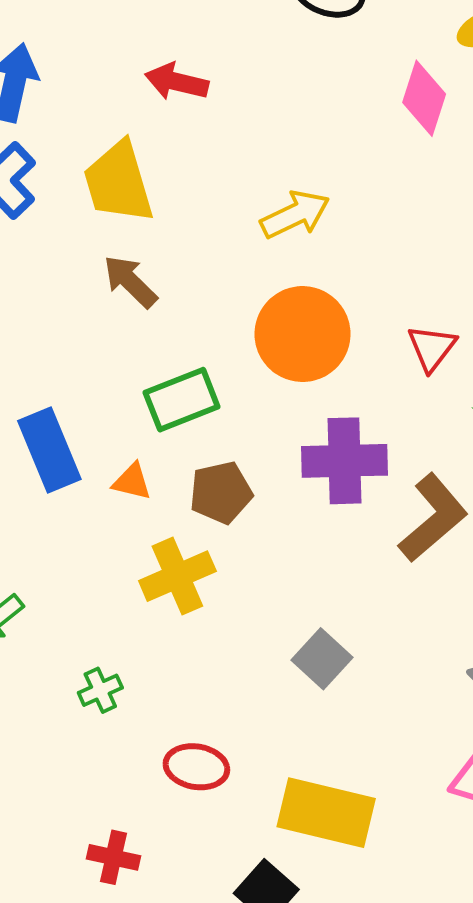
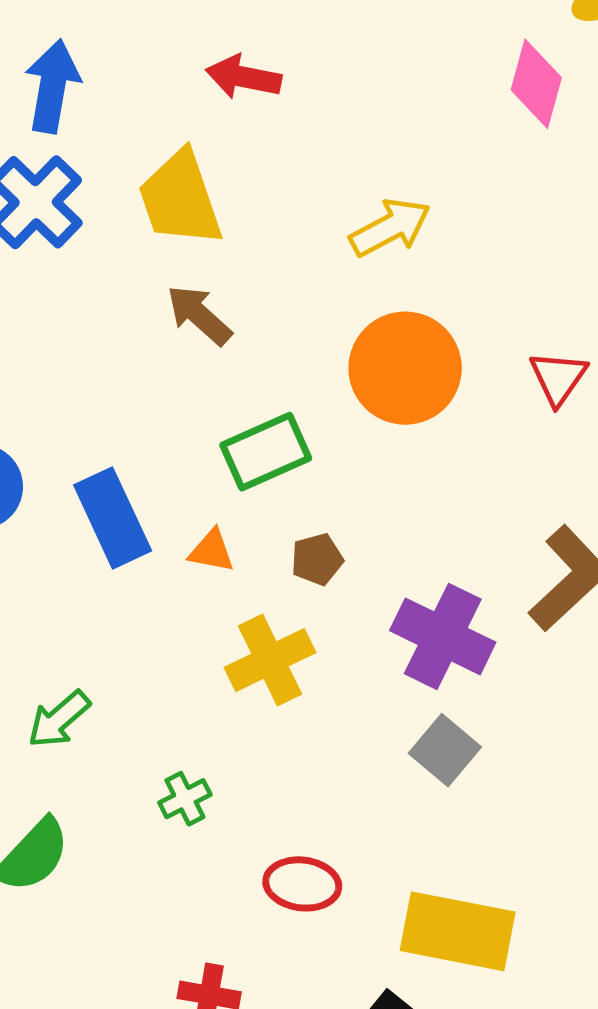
purple cross: (345, 461) -> (443, 636), moved, turned 30
brown pentagon: (221, 493) -> (317, 559), size x0.7

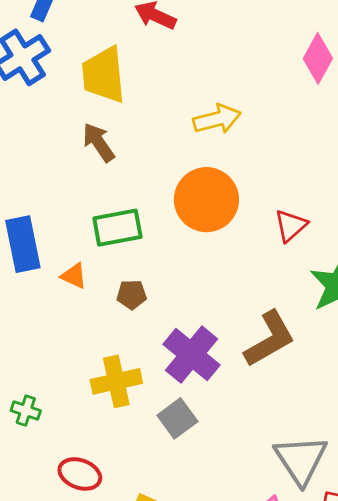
yellow cross: (270, 660) -> (116, 381), moved
green cross: (185, 799) -> (26, 411), turned 32

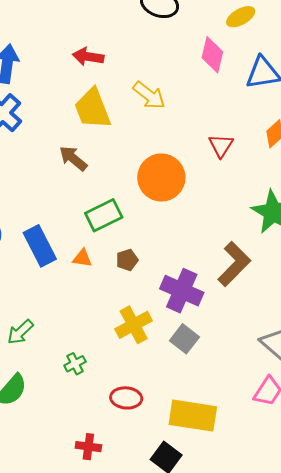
yellow trapezoid: (104, 75) -> (92, 109), moved
yellow arrow: (217, 119) -> (149, 95), moved, turned 68
red triangle: (291, 226) -> (221, 146), moved
green cross: (26, 411) -> (75, 364), turned -30

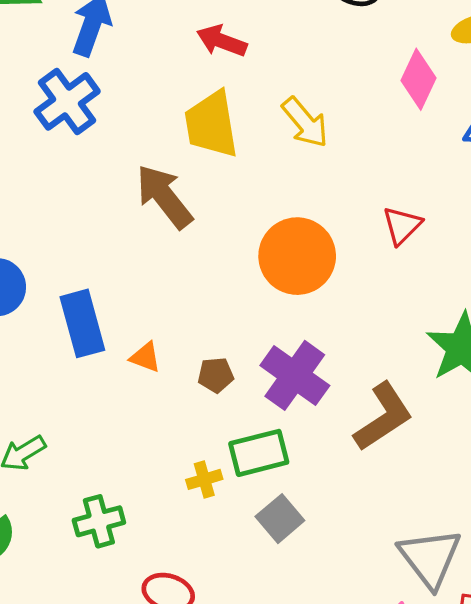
brown arrow: (73, 158) -> (164, 196), size x1.4
green rectangle: (104, 215) -> (259, 453), moved
purple cross: (182, 291) -> (295, 375), moved
yellow cross: (134, 325) -> (204, 479), size x0.6
green cross: (75, 364) -> (99, 521), size x1.4

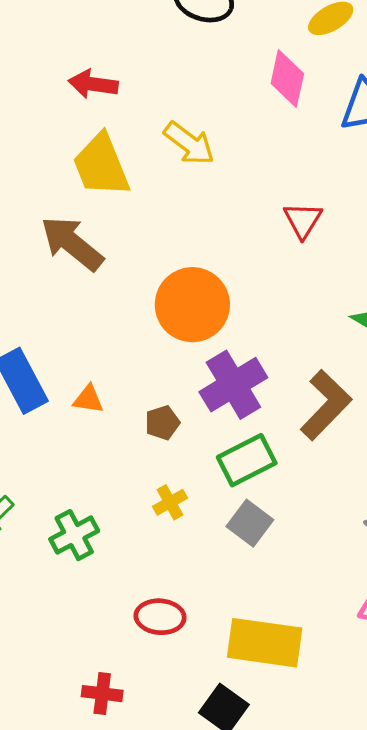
orange circle: (297, 256) -> (192, 305), moved
brown pentagon: (216, 375) -> (162, 423), moved
purple cross: (295, 375) -> (233, 385), turned 36
green rectangle: (259, 453) -> (247, 460), moved
green cross: (99, 521) -> (74, 535), moved

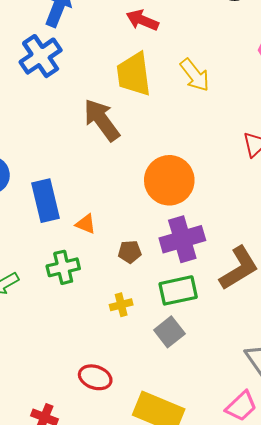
green cross: (74, 535) -> (63, 267), moved

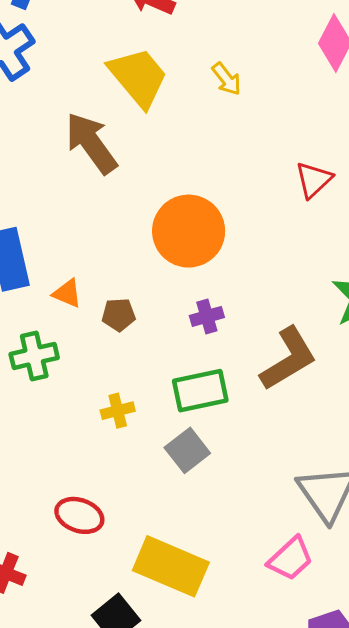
yellow trapezoid: (134, 74) -> (138, 77), turned 147
yellow arrow: (195, 75) -> (227, 79), size x0.7
purple cross: (182, 239) -> (207, 316), size x0.5
brown pentagon: (130, 252) -> (119, 315), moved

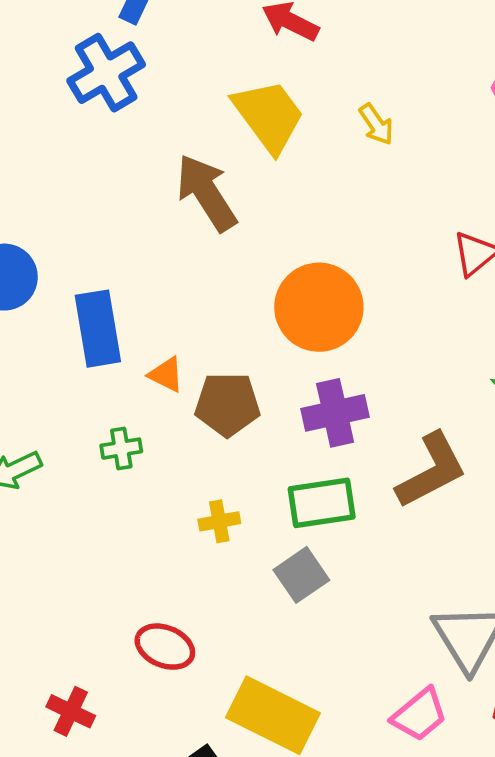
brown pentagon: (119, 315) -> (227, 404), size x1.6
purple cross: (207, 316) -> (335, 413), size x1.6
green cross: (34, 356) -> (121, 449), size x0.7

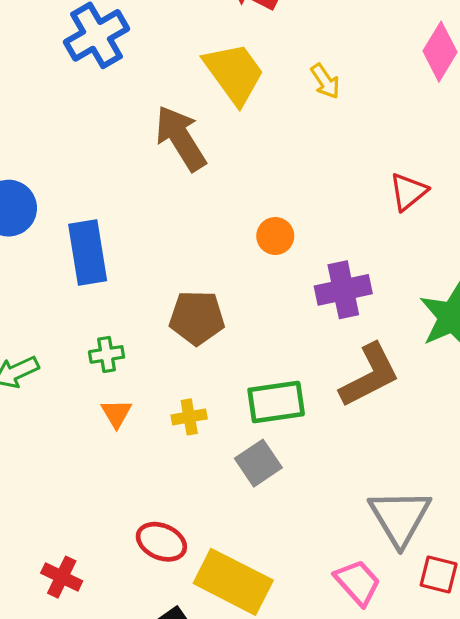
orange circle: (319, 307) -> (275, 236), size x0.5
orange triangle: (166, 374) -> (116, 413), moved, turned 32
purple cross: (335, 413) -> (343, 290), moved
red ellipse: (165, 647) -> (161, 542), moved
pink trapezoid: (419, 715) -> (358, 582), turned -93

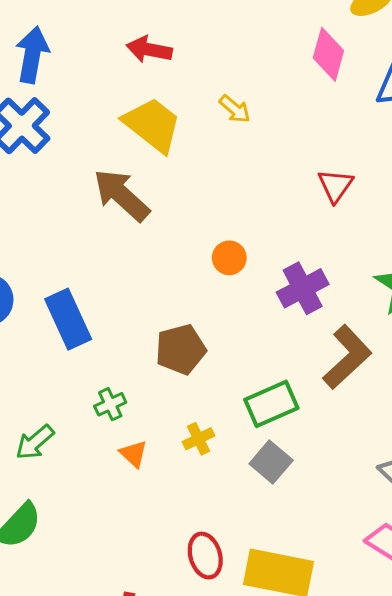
red ellipse: (161, 542) -> (205, 556), turned 66

